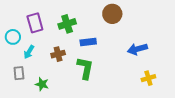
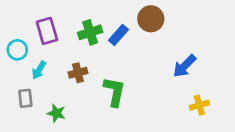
blue rectangle: (88, 42) -> (118, 35), moved, turned -42
blue arrow: (137, 49) -> (185, 66), turned -30

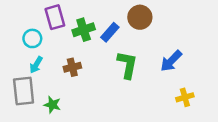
purple rectangle: (47, 31) -> (55, 17), moved
cyan circle: (17, 50) -> (32, 38), moved
green L-shape: (114, 92) -> (127, 65), moved
gray rectangle: (25, 98) -> (24, 91), size x1.6

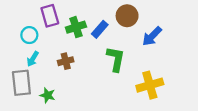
blue arrow: (171, 61) -> (152, 36), moved
yellow cross: (185, 97) -> (150, 85), moved, size x1.6

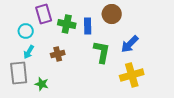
green cross: (76, 27) -> (67, 24), turned 30
blue rectangle: (100, 29) -> (88, 26), turned -42
blue arrow: (152, 36) -> (130, 44), moved

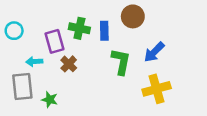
purple rectangle: (44, 14) -> (54, 41), moved
cyan circle: (26, 31) -> (14, 31), moved
cyan arrow: (29, 52) -> (34, 62), turned 56
brown cross: (58, 54) -> (69, 64), turned -32

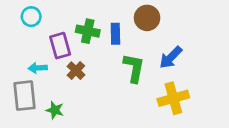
cyan circle: (14, 31) -> (31, 17), moved

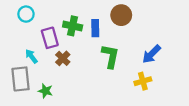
blue arrow: (171, 57) -> (152, 54), moved
cyan arrow: (38, 68) -> (31, 56), turned 56
yellow cross: (173, 98) -> (143, 81), size x0.7

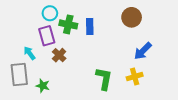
cyan circle: (26, 14) -> (50, 13), moved
brown circle: (121, 15) -> (132, 17), moved
green L-shape: (110, 56) -> (104, 79), moved

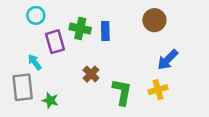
cyan circle: (50, 13) -> (36, 15), moved
brown cross: (59, 55) -> (91, 74), moved

